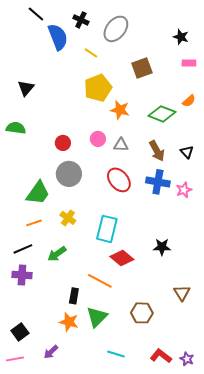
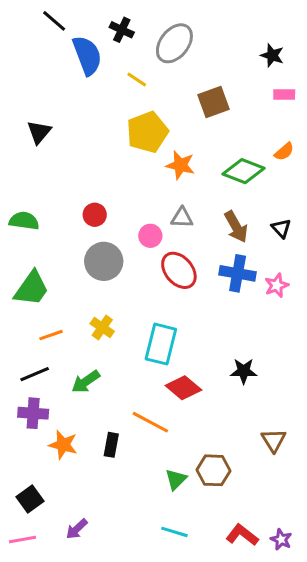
green semicircle: (16, 128) -> (24, 221), moved
pink circle: (98, 139) -> (150, 236), moved
green trapezoid: (38, 193) -> (32, 288), moved
green triangle: (97, 317) -> (176, 479), moved, size x0.7
orange star: (69, 322) -> (63, 445), moved

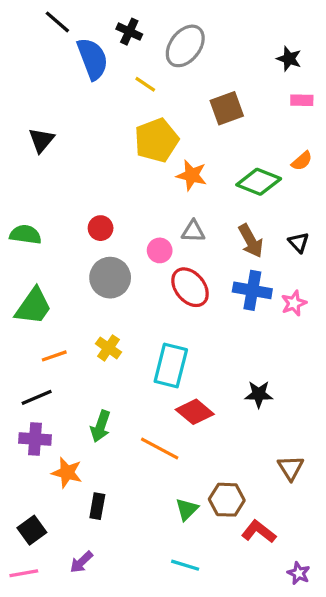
green arrow: (86, 382) -> (101, 426), moved, turned -36
black rectangle: (111, 445) -> (97, 506), moved
red L-shape: (242, 535) -> (259, 532), moved

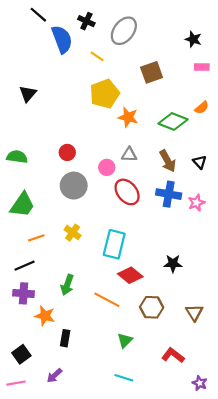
brown hexagon: (227, 500) -> (152, 307), moved

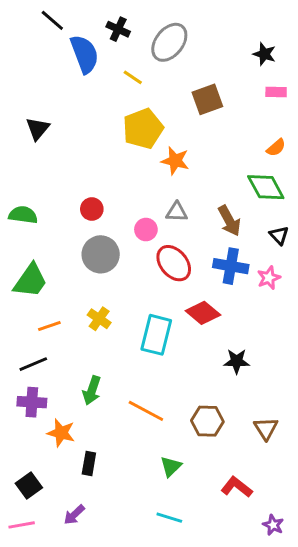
green diamond: (173, 121) -> (266, 187), moved, turned 40
black triangle: (200, 162) -> (279, 235), moved
red diamond: (130, 275) -> (203, 313), moved

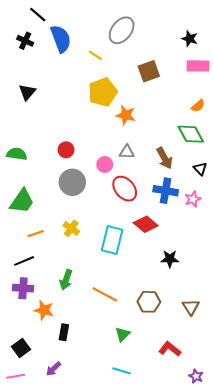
black cross: (118, 29) -> (25, 41), moved
pink rectangle: (276, 92) -> (198, 66), size x1.5

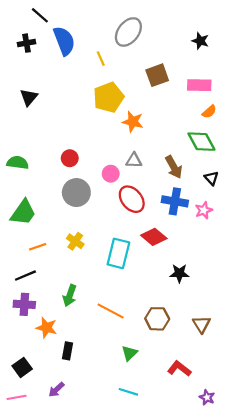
black cross: (25, 41) -> (27, 43), turned -35
yellow line: (95, 55) -> (101, 59), turned 32
pink rectangle: (198, 66) -> (199, 85), moved

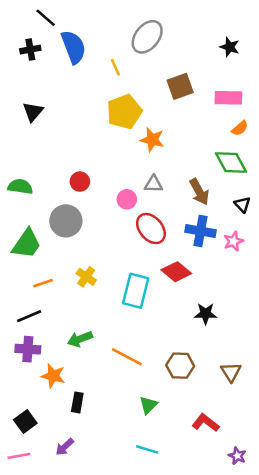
gray circle: (76, 193) -> (66, 221), moved
green arrow: (70, 296) -> (80, 339), turned 50

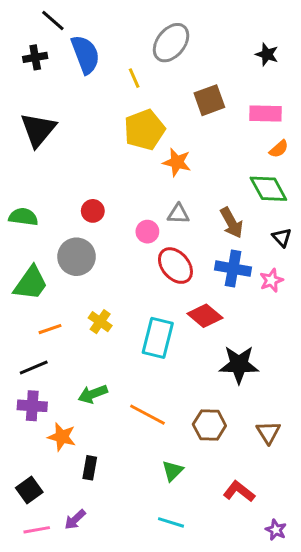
black triangle: (33, 112) -> (38, 130), size x1.5
black star: (206, 314) -> (239, 364), size x1.5
pink line: (19, 456) -> (37, 530), moved

